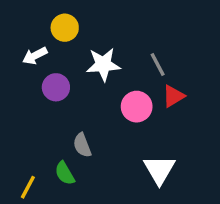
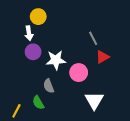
white arrow: (35, 56) -> (29, 33), moved, turned -72
white star: (103, 64) -> (56, 60), moved
pink circle: (137, 107) -> (79, 73), moved

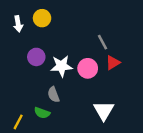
white arrow: (29, 33) -> (18, 24), moved
pink circle: (79, 73) -> (88, 68), moved
green semicircle: (38, 103) -> (42, 113), turned -40

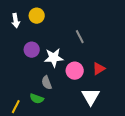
gray line: (103, 42) -> (80, 37), moved
red triangle: (113, 63) -> (99, 69), moved
pink circle: (88, 68) -> (75, 71), moved

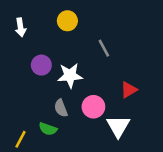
yellow circle: (37, 16) -> (67, 21), moved
pink circle: (75, 71) -> (93, 107), moved

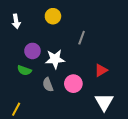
gray line: (104, 48) -> (82, 38), turned 48
white triangle: (118, 126) -> (104, 102), moved
green semicircle: (48, 129) -> (24, 70), moved

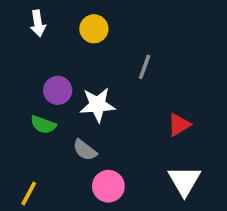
white arrow: (16, 21) -> (38, 23), moved
pink circle: (73, 84) -> (108, 186), moved
gray semicircle: (48, 85) -> (85, 150), turned -32

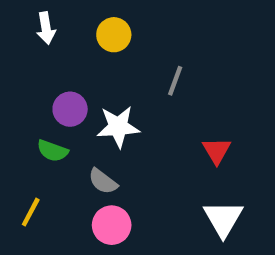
red triangle: (179, 125) -> (217, 151), turned -30
pink circle: (108, 186) -> (112, 225), moved
yellow line: (29, 193) -> (31, 212), moved

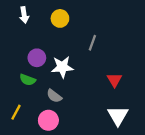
pink circle: (112, 225) -> (48, 120), moved

